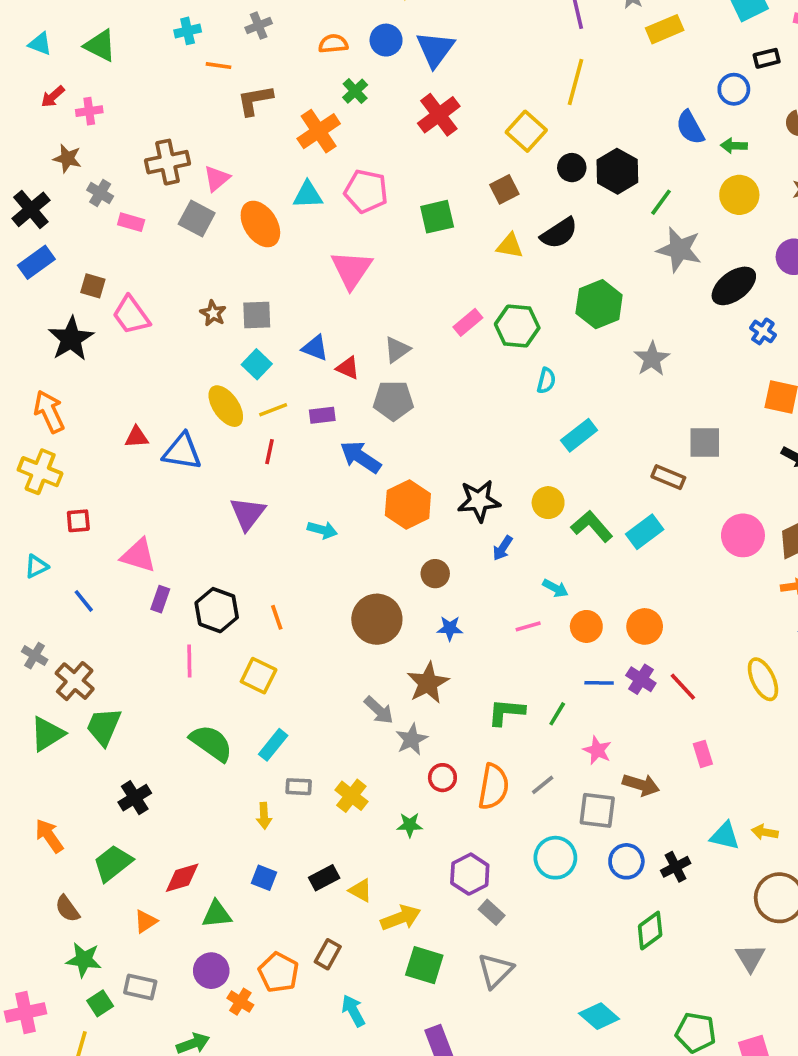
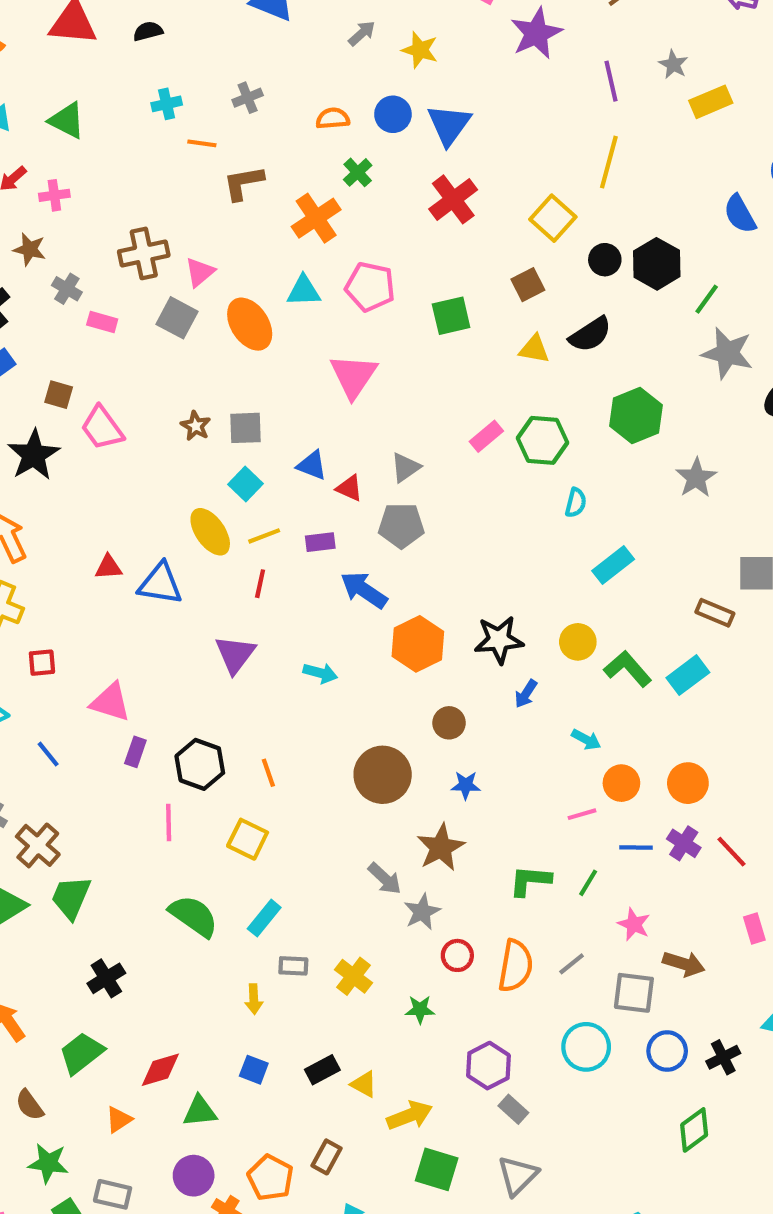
pink line: (528, 626) -> (582, 814), moved

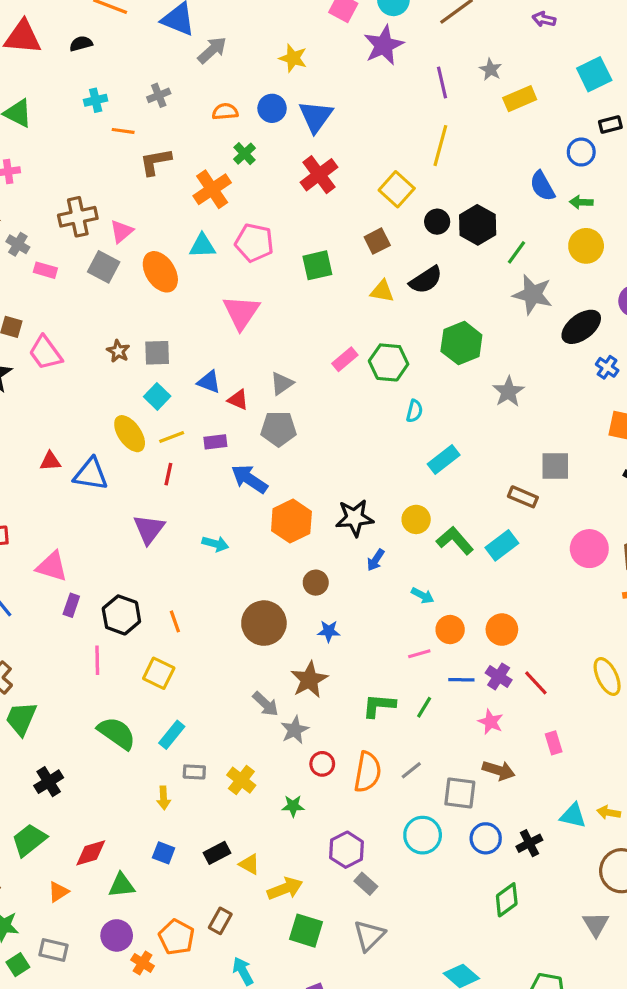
gray arrow: (362, 33) -> (212, 50), moved, size x1.4
pink star: (634, 924) -> (491, 722), moved

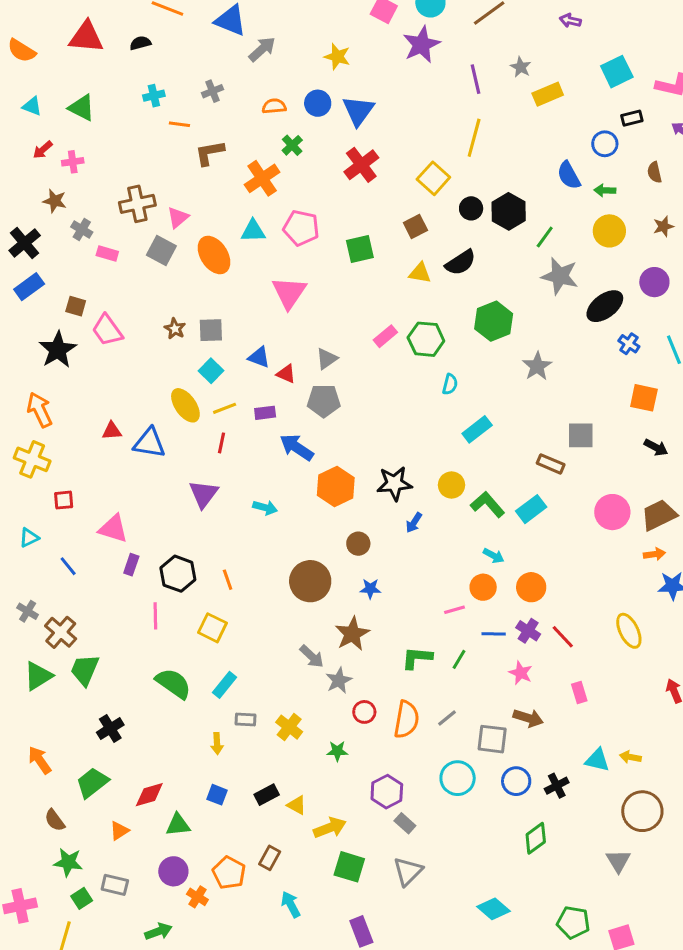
cyan arrow: (423, 596) -> (494, 556), moved

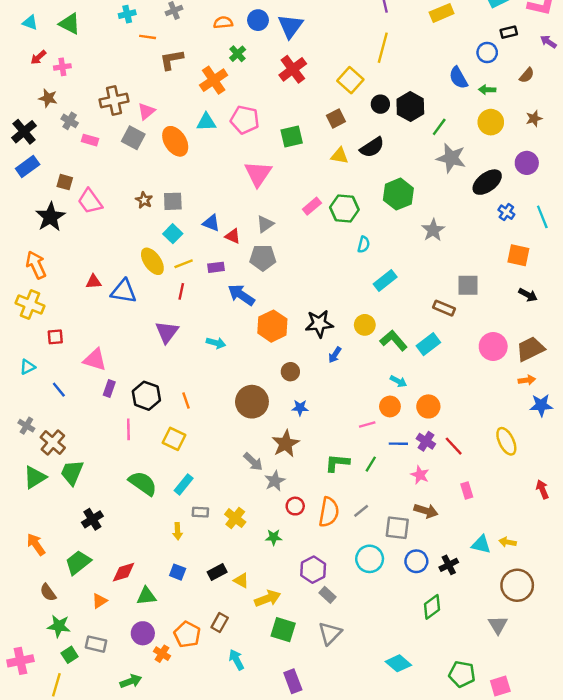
brown semicircle: (654, 172) -> (527, 75), turned -126
pink triangle: (289, 293) -> (258, 174), moved

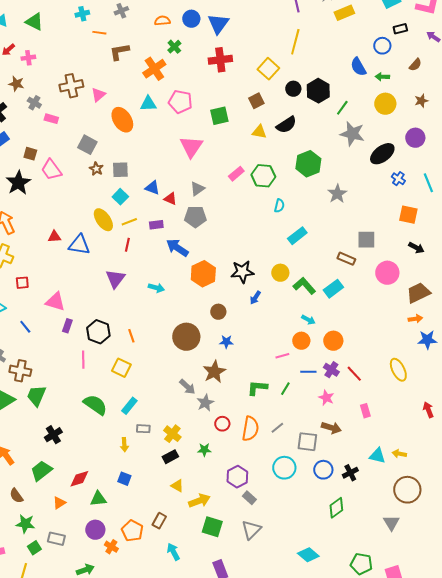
red cross: (293, 69) -> (220, 60), turned 30
gray square: (133, 138) -> (87, 145), moved
pink circle: (493, 346) -> (387, 273), moved
brown cross: (53, 442) -> (20, 371), turned -30
black rectangle: (217, 572) -> (170, 457), moved

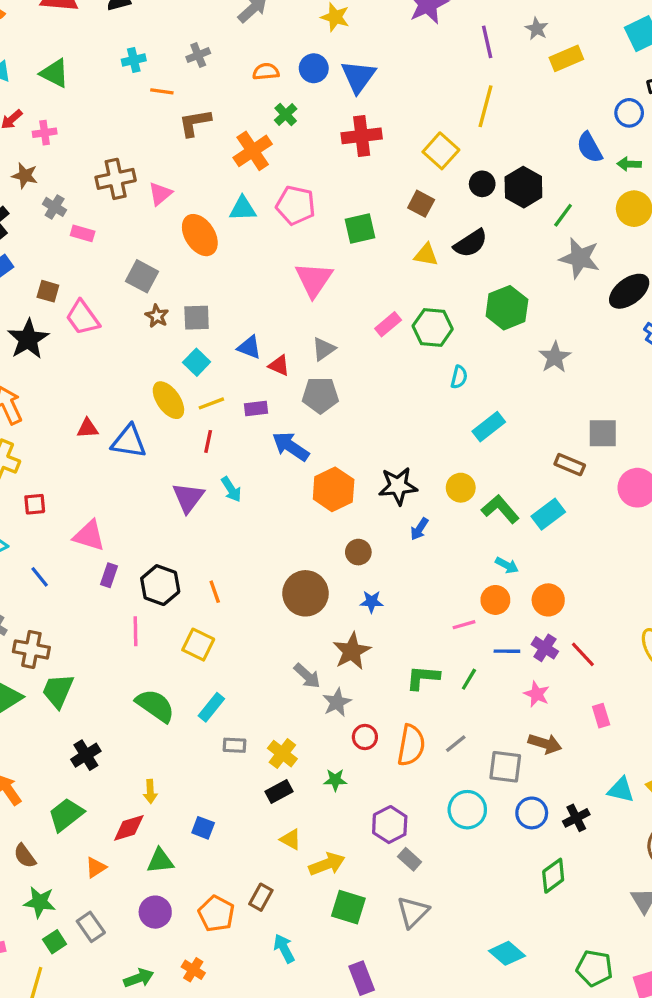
brown square: (256, 101) -> (421, 204), turned -35
cyan arrow: (156, 288) -> (231, 489), moved, turned 42
yellow arrow: (124, 445) -> (150, 791), moved
gray rectangle: (56, 539) -> (91, 927), turned 42
orange cross: (111, 547) -> (193, 970), moved

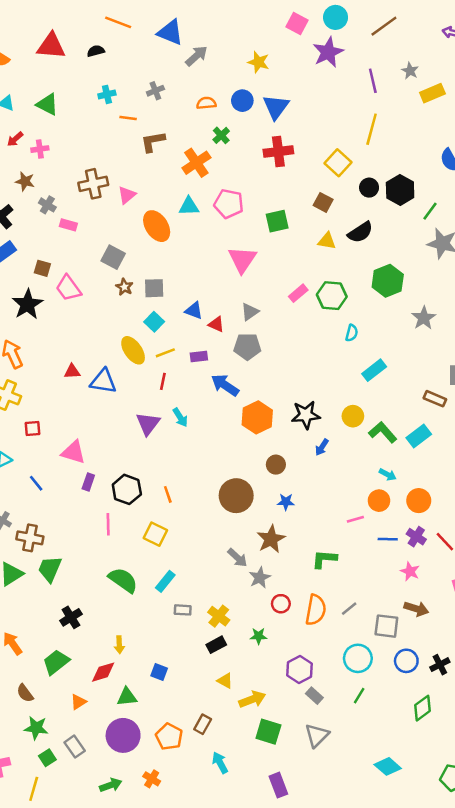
green line: (469, 679) -> (359, 696), moved
purple circle: (155, 912) -> (123, 735), size x1.4

